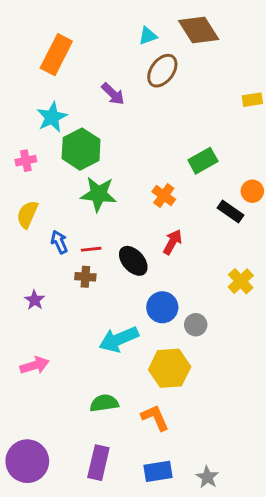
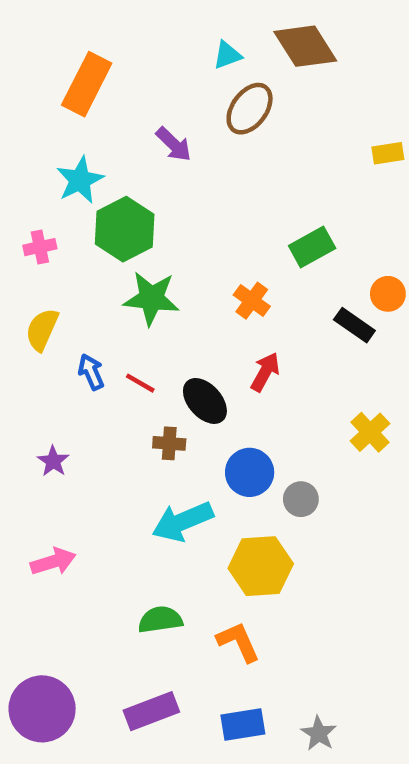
red line: (91, 249) -> (140, 383), turned 36
brown cross: (85, 277) -> (169, 443), moved
purple rectangle: (98, 463) -> (151, 711), turned 56

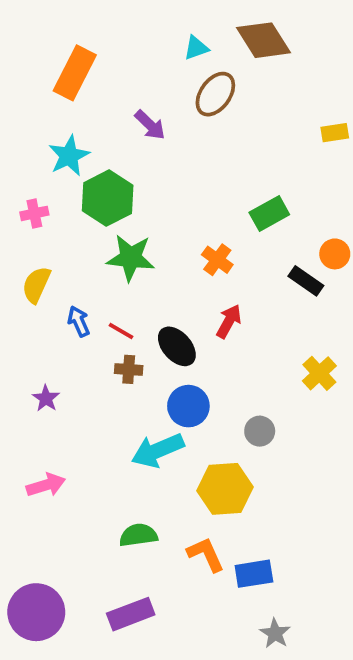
brown cross: (169, 443) -> (129, 369), moved
blue circle: (250, 472) -> (188, 406), moved
blue rectangle: (243, 725) -> (254, 574), moved

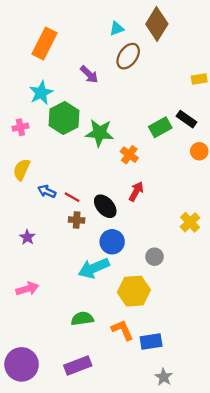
brown diamond: (264, 40) -> (157, 24), turned 64
green star: (131, 258) -> (99, 133), moved
black rectangle: (306, 281) -> (187, 119), moved
blue arrow: (79, 321) -> (47, 191), turned -42

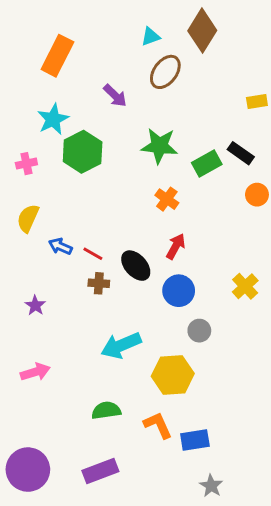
green star: (99, 133) -> (159, 146), moved
blue circle: (112, 242) -> (179, 291), moved

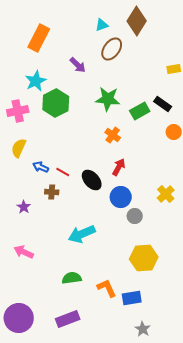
pink cross: (26, 164) -> (18, 111), size x1.5
brown cross: (99, 283) -> (52, 192), moved
gray circle: (199, 331) -> (135, 216), moved
pink arrow: (35, 372) -> (24, 252), turned -138
yellow hexagon: (173, 375) -> (144, 258), moved

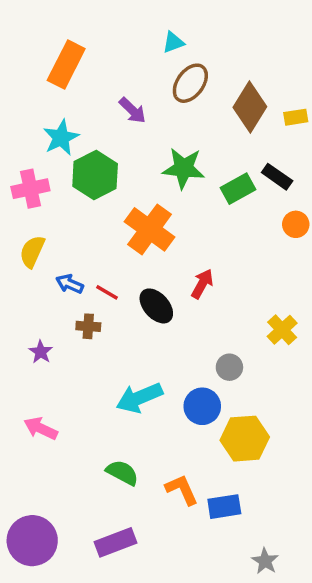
brown diamond: (137, 21) -> (250, 107), moved
orange cross: (113, 135) -> (150, 229), moved, size x1.8
blue circle: (121, 197) -> (202, 406), moved
green semicircle: (72, 278) -> (122, 473), turned 36
gray star: (143, 329) -> (265, 561), moved

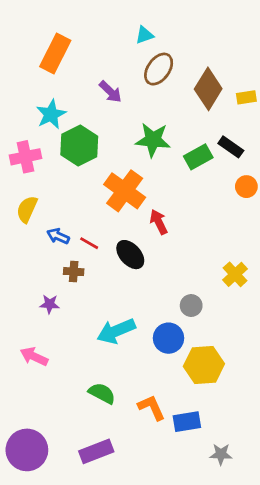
red arrow: (202, 284) -> (159, 222), moved, turned -55
purple star: (41, 352) -> (50, 304), moved, turned -30
gray star: (265, 561) -> (221, 454), moved, turned -30

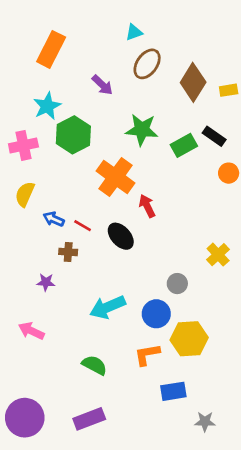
orange L-shape: (152, 407) -> (147, 355), moved, turned -76

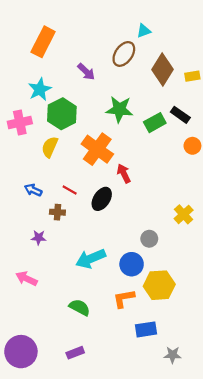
cyan triangle: (134, 32) -> (144, 31), moved
yellow semicircle: (25, 194) -> (50, 147), moved
blue arrow: (54, 219) -> (33, 190), moved
black ellipse: (121, 236) -> (102, 199), turned 75
purple rectangle: (89, 419) -> (75, 353), size x0.7

